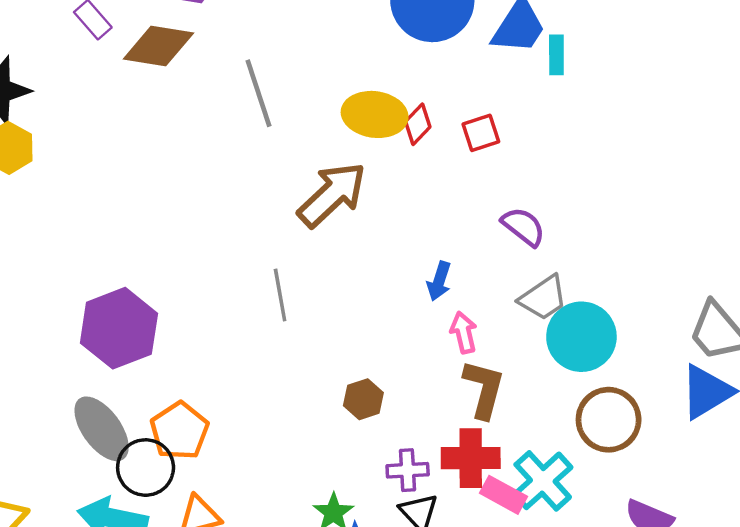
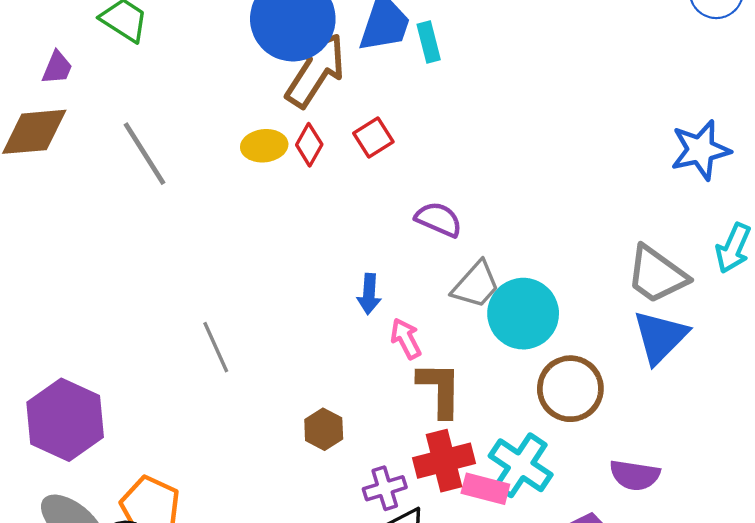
yellow ellipse: (375, 114) -> (264, 146), size x0.7
brown arrow: (332, 195) -> (315, 70), moved

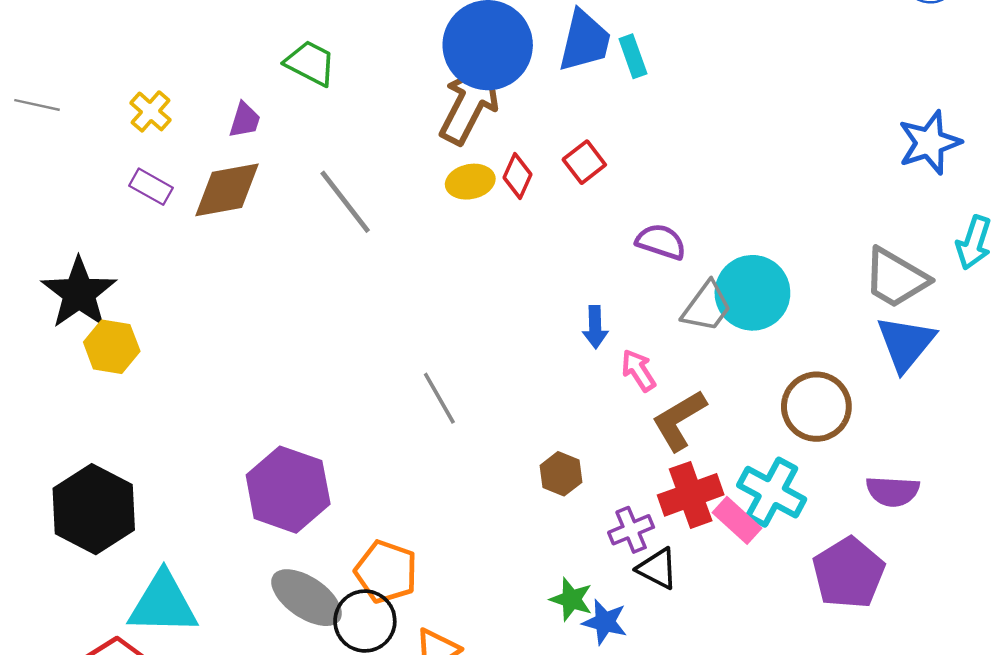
brown arrow: (315, 70) -> (469, 104), moved
cyan circle: (523, 314) -> (752, 293), moved
brown L-shape: (440, 389) -> (679, 420), turned -116
pink rectangle: (485, 489) -> (737, 520), turned 33

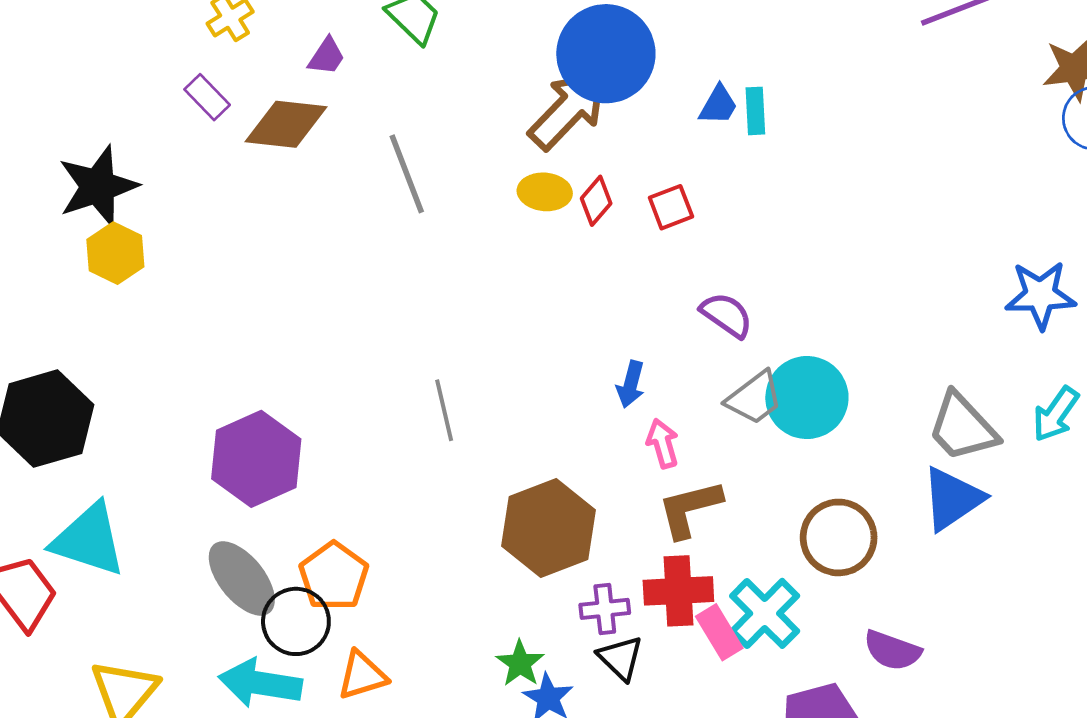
blue trapezoid: (585, 41) -> (718, 105), moved, size x0.6
brown hexagon: (561, 474) -> (549, 528), size x2.0

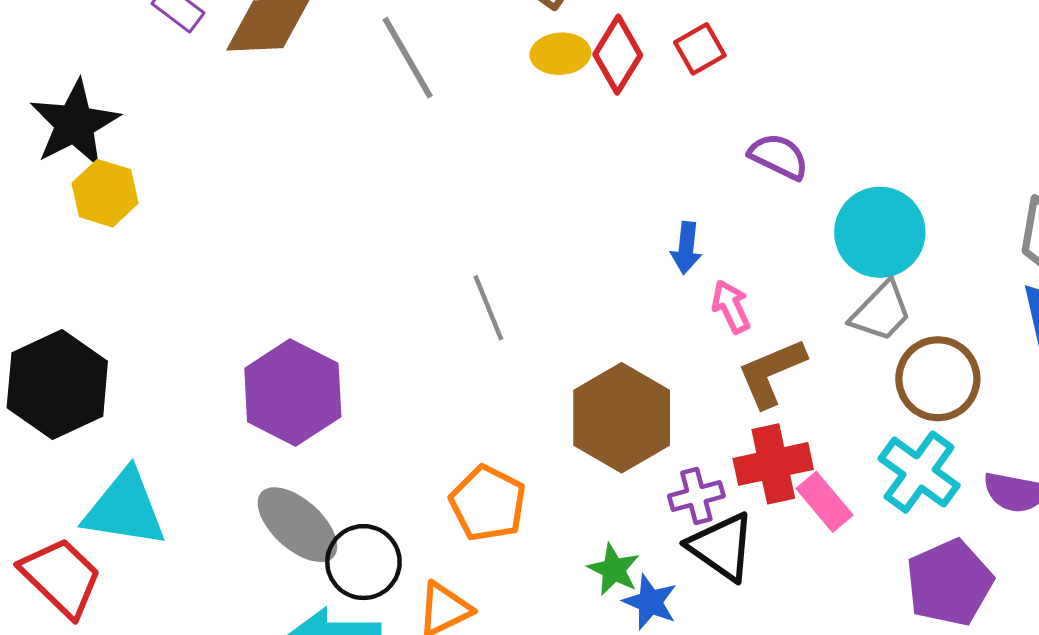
red diamond: (596, 201) -> (618, 55), size x1.4
gray trapezoid: (754, 398) -> (881, 312), moved
orange pentagon: (334, 576) -> (488, 503), moved
cyan cross: (765, 613) -> (919, 472), moved
black triangle: (620, 658) -> (722, 547), size x1.4

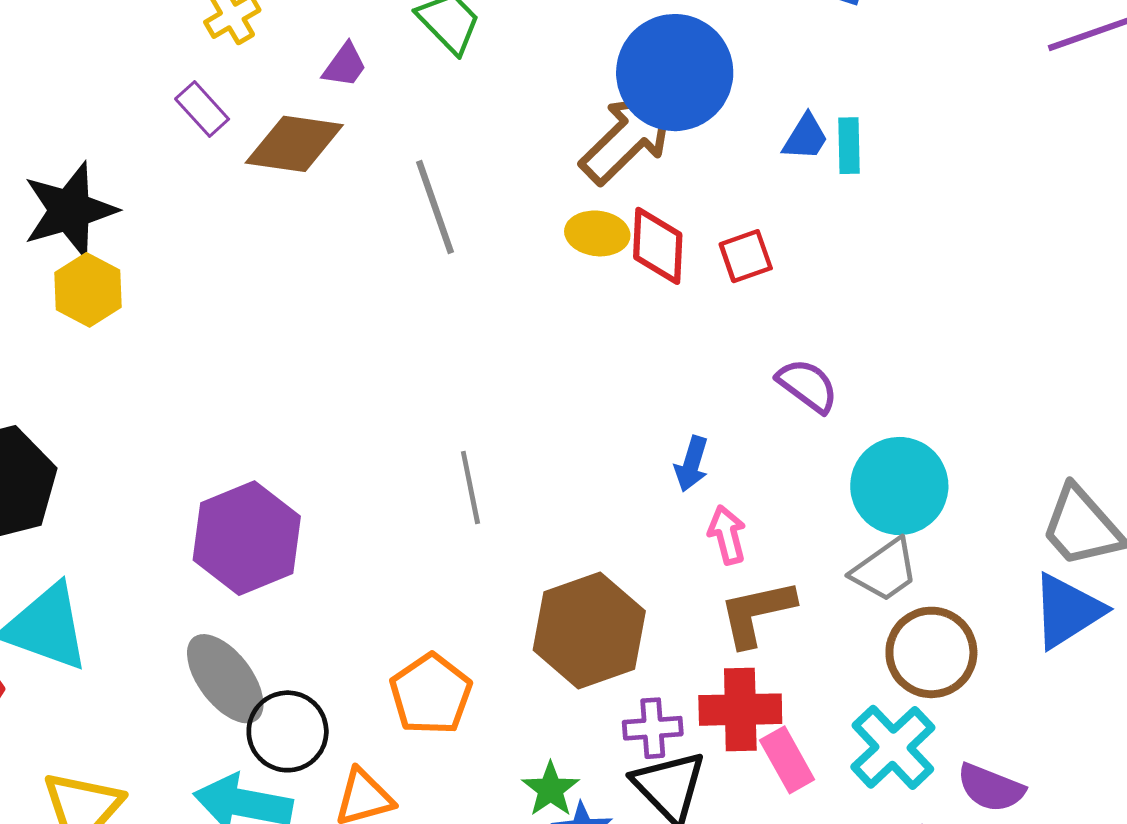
red diamond: (618, 55) -> (658, 246), turned -40

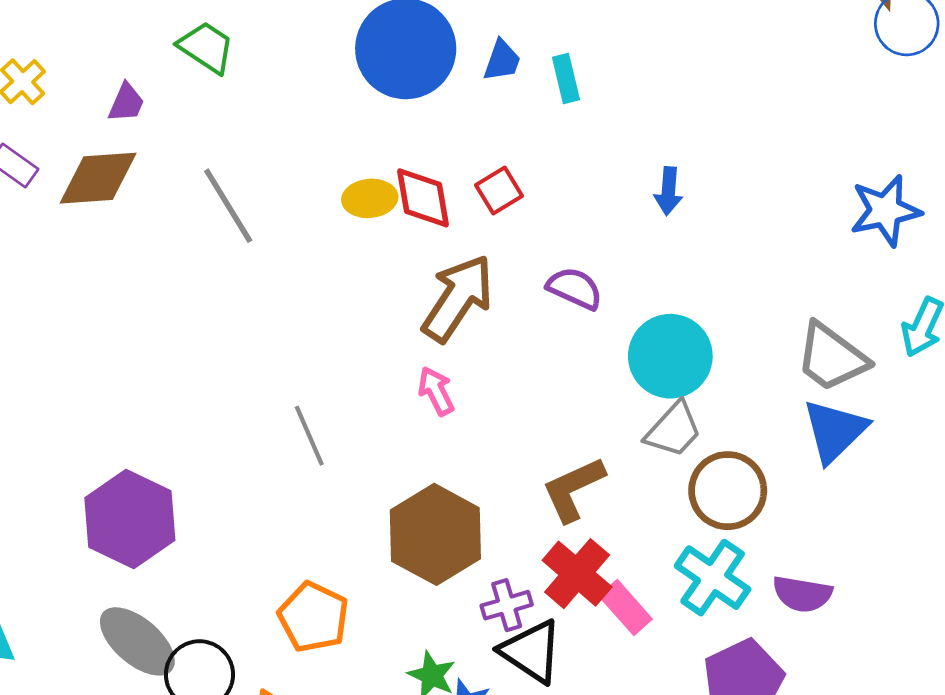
brown arrow: (628, 137) -> (458, 298), moved
blue trapezoid: (805, 137) -> (502, 61), moved
blue arrow: (692, 464) -> (668, 191), moved
pink arrow: (727, 535) -> (436, 391), moved
red cross: (740, 710) -> (577, 574), turned -36

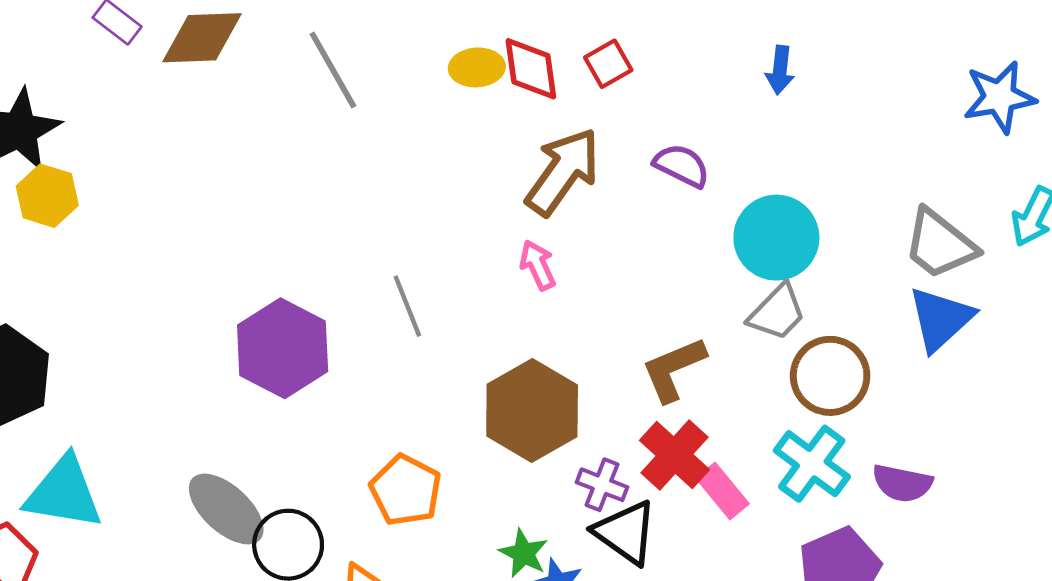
purple hexagon: (130, 519) -> (283, 348), moved
purple cross: (507, 605) -> (602, 485), turned 36

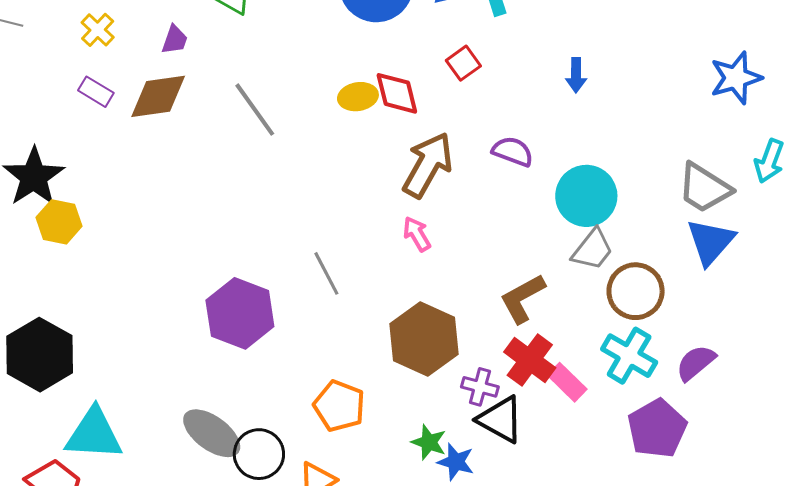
red square: (608, 64) -> (463, 63), moved
purple semicircle: (902, 483) -> (696, 363), turned 135

